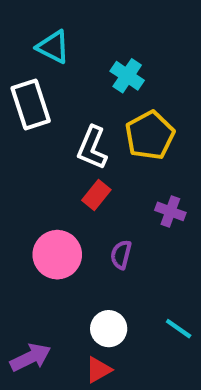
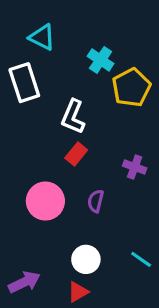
yellow pentagon: (150, 135) -> (131, 88), moved

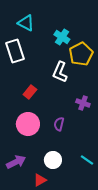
white L-shape: (73, 117) -> (60, 72), moved
red rectangle: (76, 154) -> (30, 92), moved
purple arrow: (24, 282) -> (16, 162), moved
red triangle: (78, 292) -> (40, 180), moved

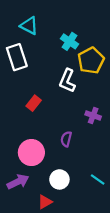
pink circle: (28, 124) -> (31, 153), moved

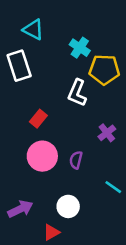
yellow pentagon: (91, 60) -> (104, 70), turned 30
purple cross: (93, 115) -> (107, 133), turned 32
pink circle: (31, 153) -> (42, 156), moved
cyan line: (98, 179) -> (113, 187), moved

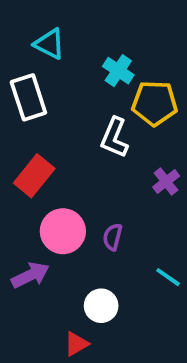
red rectangle: (38, 119) -> (34, 176), moved, size x1.5
purple cross: (107, 133) -> (166, 182), moved
purple arrow: (20, 209) -> (30, 275), moved

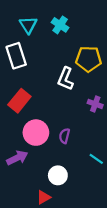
cyan triangle: (49, 44) -> (28, 25), turned 30
cyan cross: (118, 71) -> (60, 25), moved
purple cross: (166, 182) -> (95, 104), turned -32

